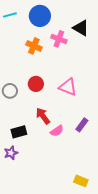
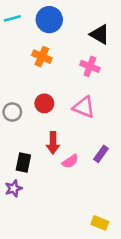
pink cross: (59, 39) -> (90, 66), moved
red arrow: (43, 116) -> (53, 143), turned -144
black rectangle: (19, 132) -> (23, 163), turned -63

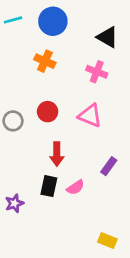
pink semicircle: (70, 161) -> (75, 187), moved
black rectangle: (23, 163) -> (49, 186), moved

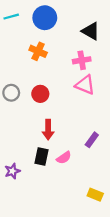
pink cross: (97, 72) -> (82, 60), turned -30
pink triangle: (90, 116) -> (85, 85), moved
gray circle: (13, 121) -> (11, 93), moved
yellow rectangle: (107, 241) -> (95, 195), moved

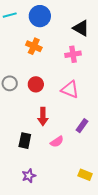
pink triangle: (85, 85) -> (70, 89), moved
black rectangle: (41, 157) -> (25, 141), moved
purple star: (12, 171) -> (29, 176), moved

